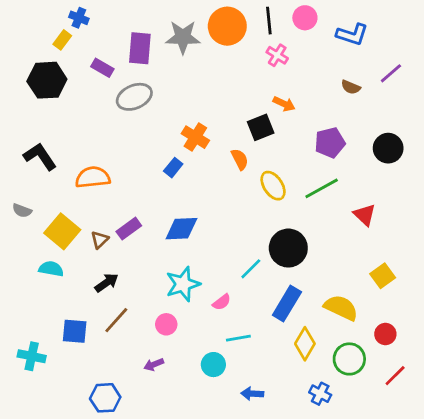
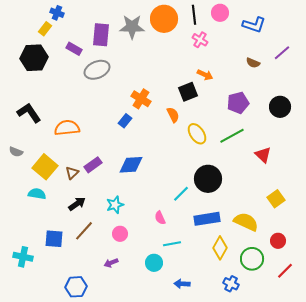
cyan star: (183, 284) -> (115, 205), moved, size x0.7
pink semicircle: (222, 302) -> (160, 218), turned 104
blue rectangle: (287, 304) -> (207, 219), turned 50

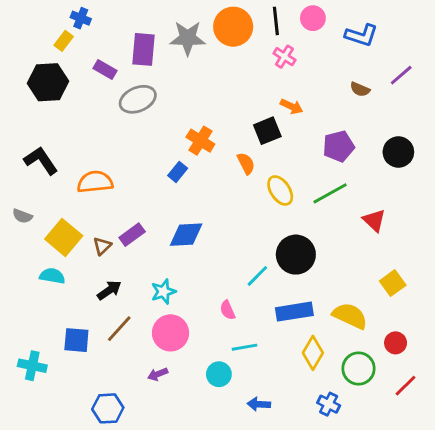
pink circle: (120, 234) -> (170, 333), size x1.6

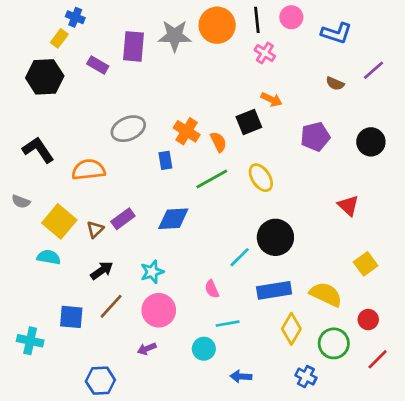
gray ellipse: (138, 99) -> (128, 129), moved
orange semicircle: (246, 163) -> (218, 142), moved
blue rectangle: (178, 172) -> (165, 160), turned -48
green line: (330, 193) -> (212, 179), moved

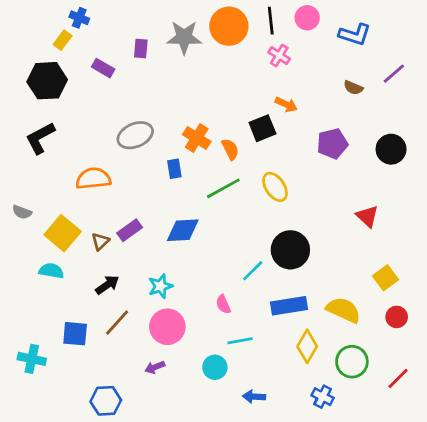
purple rectangle: (134, 46) -> (141, 49), size x0.6
black L-shape: (38, 150) -> (40, 138), moved, turned -84
red circle: (368, 320) -> (397, 317), moved

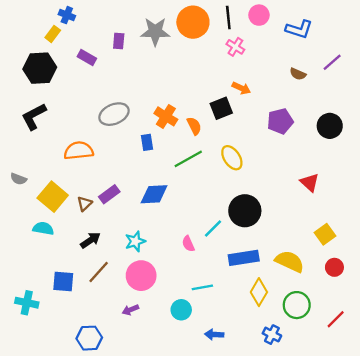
pink semicircle: (223, 304) -> (188, 244), moved

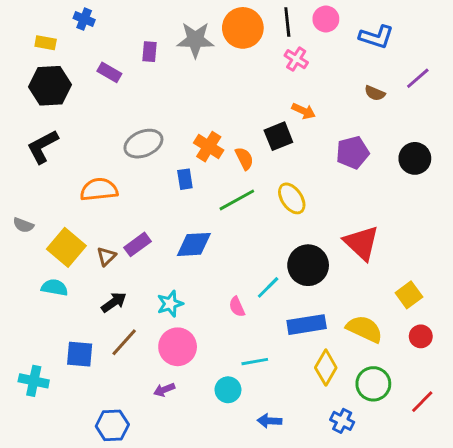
yellow rectangle: (53, 34) -> (46, 43), moved, turned 63
red triangle: (310, 182) -> (361, 243), moved, size x1.5

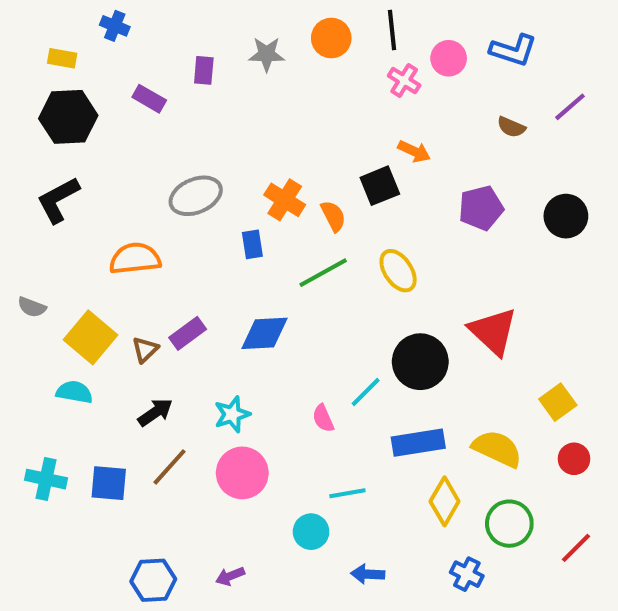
pink circle: (326, 19) -> (449, 58), moved
orange circle: (243, 28) -> (331, 38), size x0.7
gray star: (195, 40) -> (267, 54), size x0.7
cyan cross: (34, 381) -> (46, 479), moved
purple arrow: (164, 390) -> (230, 576), moved

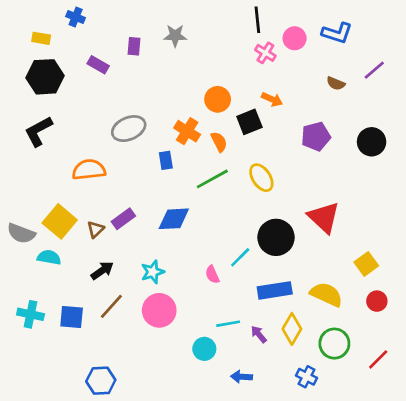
orange circle: (331, 38) -> (218, 99), moved
gray semicircle: (32, 307) -> (21, 233), moved, size x1.5
purple arrow: (230, 576) -> (259, 334), moved, turned 72

